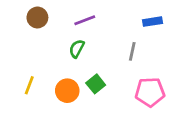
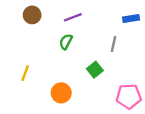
green square: (96, 84) -> (95, 70), moved
orange circle: (67, 91) -> (61, 93), moved
pink pentagon: (150, 92) -> (129, 96), moved

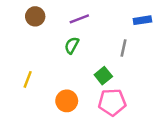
pink pentagon: (129, 96) -> (112, 102), moved

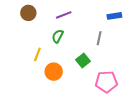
yellow line: (28, 79) -> (37, 54), moved
orange circle: (67, 101) -> (54, 72), moved
pink pentagon: (112, 102) -> (106, 82), moved

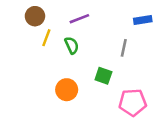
green semicircle: (58, 36) -> (72, 45), turned 128
yellow line: (37, 54) -> (46, 38), moved
green square: (83, 60) -> (103, 76), turned -32

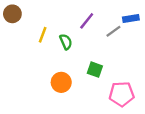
brown circle: (35, 16) -> (12, 14), moved
purple line: (79, 19) -> (87, 21), moved, turned -30
gray line: (124, 48) -> (113, 31), moved, turned 42

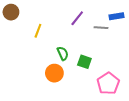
gray line: (113, 31) -> (101, 28), turned 40
green semicircle: (66, 42) -> (63, 53), moved
pink pentagon: (122, 94) -> (108, 83), turned -30

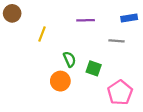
purple line: (77, 18) -> (86, 20), turned 49
gray line: (101, 28) -> (117, 41), moved

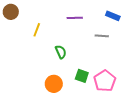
blue rectangle: (129, 18) -> (113, 16), turned 32
green square: (94, 68) -> (82, 76), moved
orange circle: (60, 81) -> (54, 84), moved

